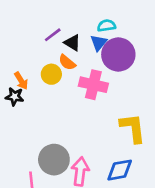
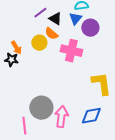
purple circle: (118, 55) -> (90, 28), size x0.7

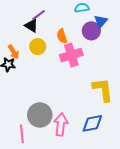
black triangle: (55, 19) -> (31, 26), moved
blue triangle: (75, 19) -> (101, 21), moved
orange semicircle: (51, 34) -> (62, 36), moved, turned 32
pink cross: (71, 51) -> (71, 55), turned -30

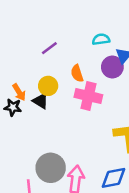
black triangle: (31, 26) -> (41, 101), moved
pink cross: (71, 55) -> (88, 96), turned 30

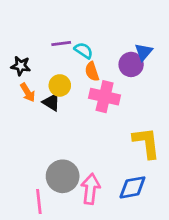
cyan semicircle: (101, 39) -> (84, 51), moved, turned 42
purple line: (49, 48) -> (61, 44), turned 30
black star: (13, 107) -> (21, 66), moved

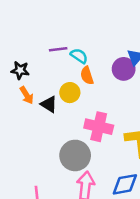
yellow circle: (60, 85) -> (70, 93), moved
pink cross: (105, 97) -> (99, 127), moved
gray circle: (63, 176) -> (75, 155), moved

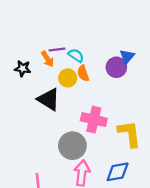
yellow circle: (70, 93) -> (68, 78), moved
orange arrow: (27, 95) -> (47, 59), moved
black triangle: (49, 104) -> (49, 99), size x1.5

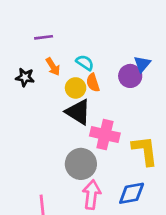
purple line: (57, 49) -> (44, 37), moved
black triangle: (49, 99) -> (78, 112), moved

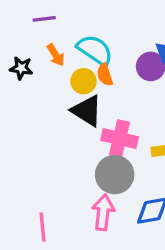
cyan semicircle: (85, 63) -> (95, 50), size x1.6
gray circle: (81, 164) -> (115, 175), moved

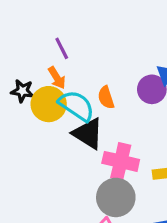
purple line: (44, 19) -> (62, 48), moved, turned 70
cyan semicircle: (95, 50) -> (76, 106), moved
yellow circle: (83, 81) -> (49, 104), moved, size x1.4

